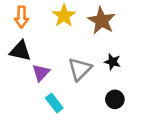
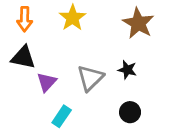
brown star: (102, 21) -> (138, 23), moved
cyan rectangle: (54, 103) -> (62, 116), turned 72

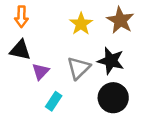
yellow star: (73, 18) -> (81, 24), moved
black star: (127, 70) -> (111, 61), size x1.6
black circle: (130, 112) -> (113, 98), size x1.6

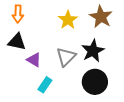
black star: (111, 61) -> (93, 51), turned 30
purple triangle: (41, 71) -> (34, 60), turned -42

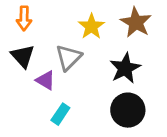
black triangle: (17, 42) -> (23, 56), turned 36
gray triangle: (66, 57) -> (69, 57), moved

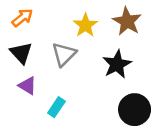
orange arrow: (24, 18) -> (22, 18), turned -130
purple triangle: (46, 80) -> (27, 86), moved
black circle: (128, 110) -> (135, 110), moved

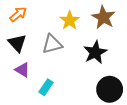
gray triangle: (64, 54) -> (52, 44), turned 30

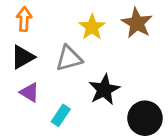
orange arrow: (18, 14) -> (24, 19), turned -48
black triangle: (17, 43) -> (23, 57), turned 42
black star: (95, 52) -> (104, 90), moved

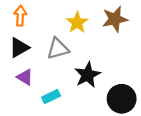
brown star: (137, 23) -> (115, 19), turned 30
cyan rectangle: (61, 115) -> (51, 96), turned 30

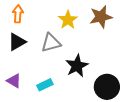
purple triangle: (25, 77) -> (14, 81), moved

